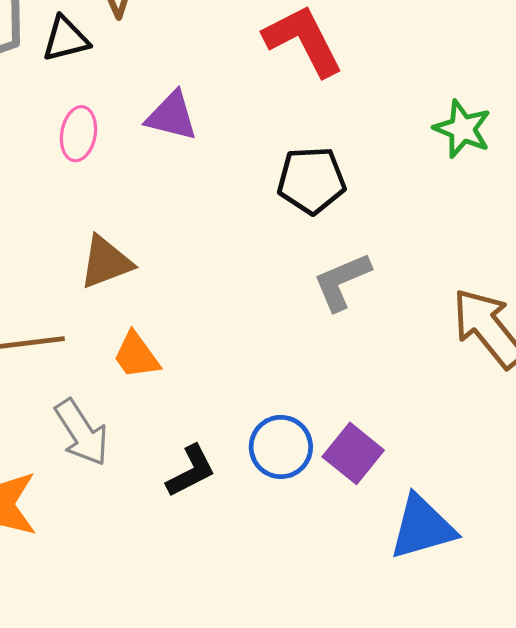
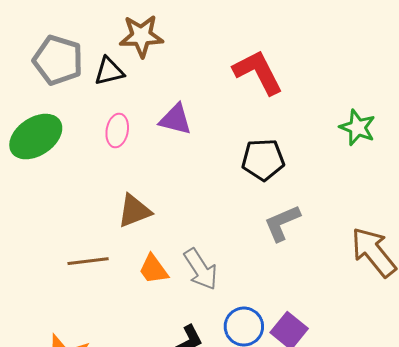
gray arrow: (82, 433) -> (201, 269), moved

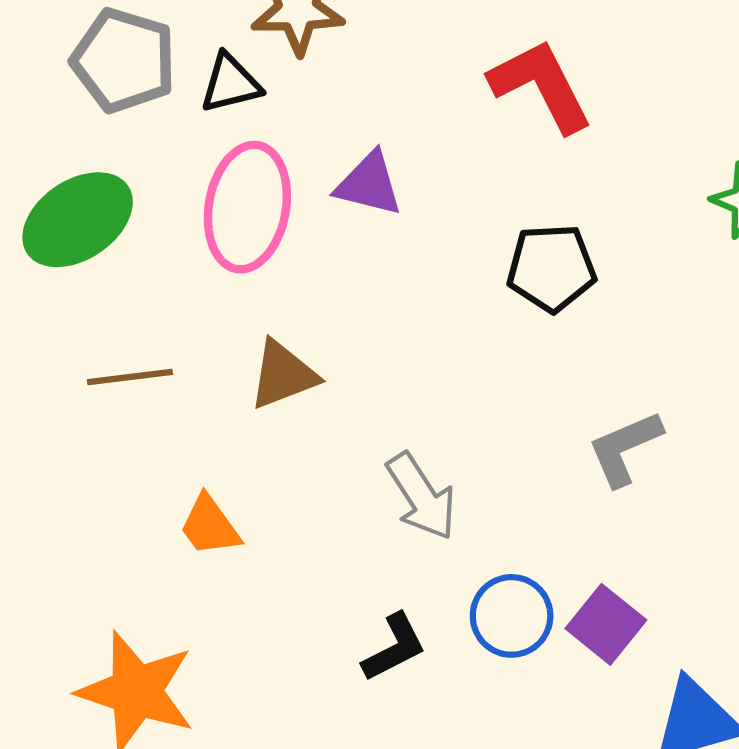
pink ellipse: (117, 130) -> (247, 207), size x1.8
gray L-shape: (282, 223) -> (625, 448), moved
brown line: (88, 261) -> (130, 377), moved
orange trapezoid: (153, 269) -> (210, 526), moved

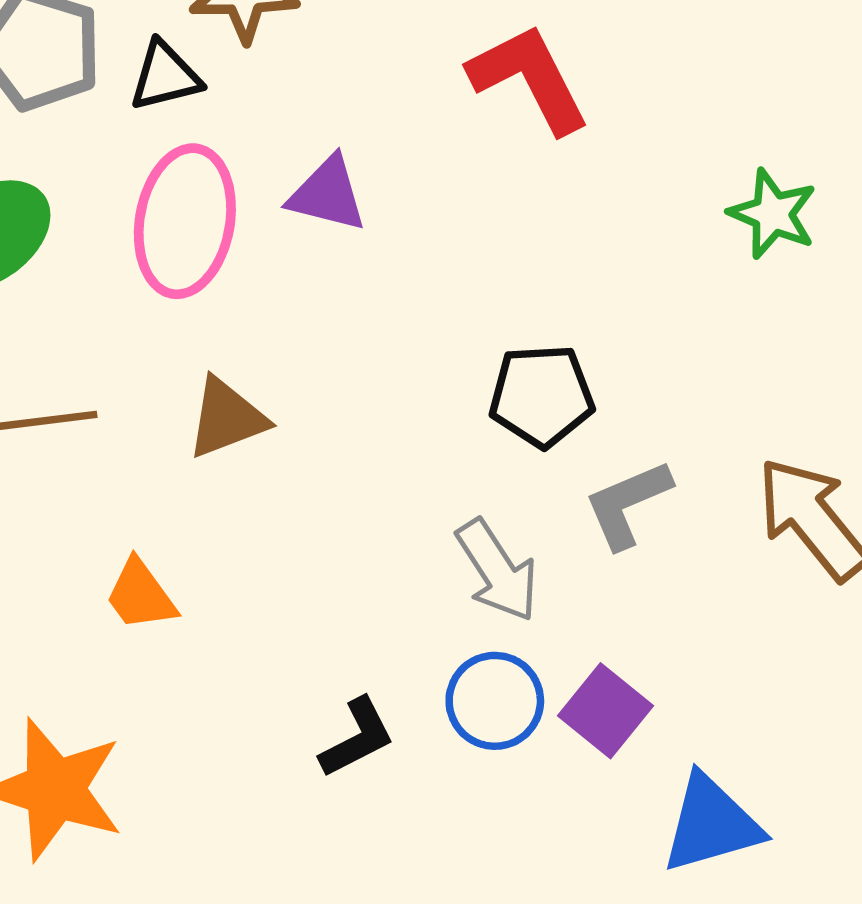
black pentagon: (551, 268) -> (542, 396), moved
gray arrow: (421, 496) -> (497, 570), moved

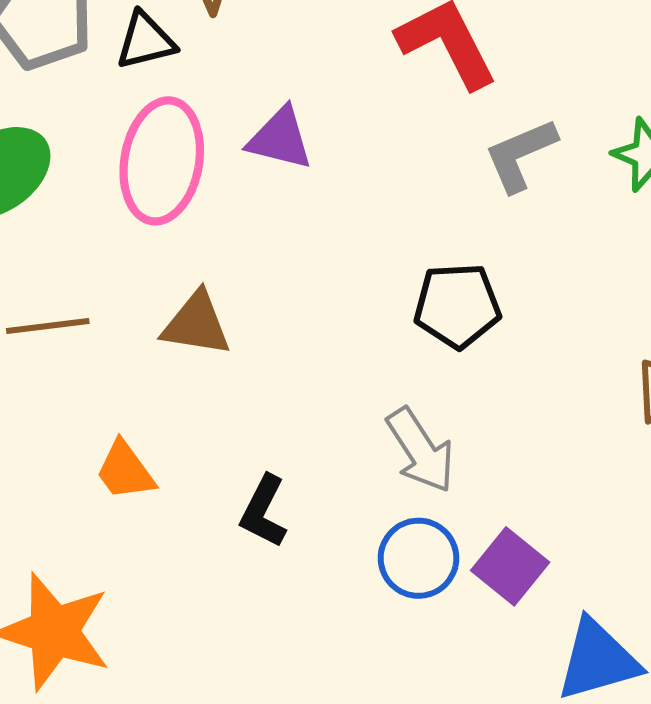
brown triangle: (227, 418) -> (196, 324), turned 30
gray L-shape: (628, 504) -> (520, 155), moved
black L-shape: (357, 738) -> (264, 511), moved, turned 144

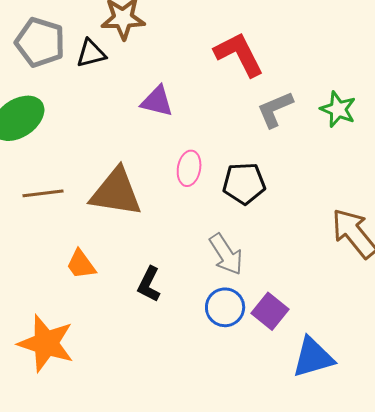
pink ellipse: (162, 161) -> (189, 168), moved, size x0.6
brown triangle: (196, 324) -> (116, 192), size x1.5

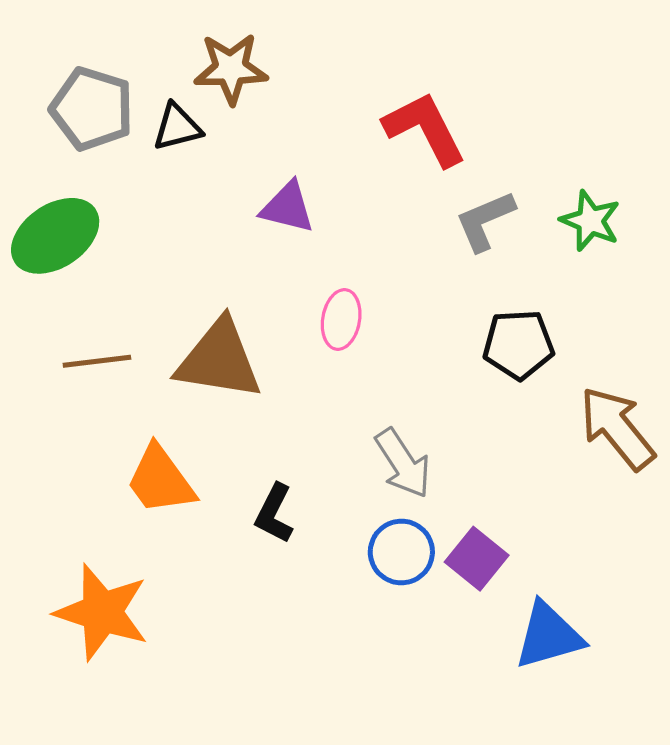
black pentagon: (244, 183) -> (518, 345), moved
orange trapezoid: (81, 264) -> (160, 480), size x1.4

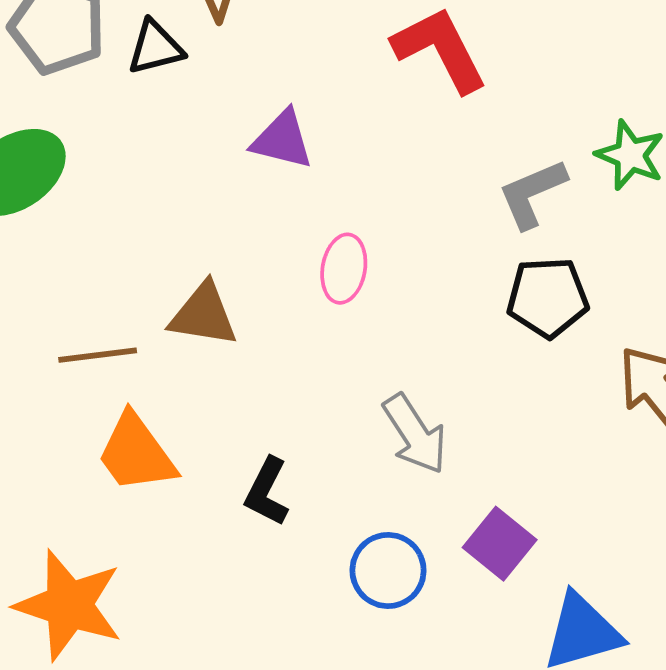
gray L-shape: (485, 221) -> (532, 194), moved
brown triangle: (219, 360) -> (203, 315), size x0.7
brown line: (97, 361) -> (98, 355), moved
blue circle: (401, 552) -> (388, 570), moved

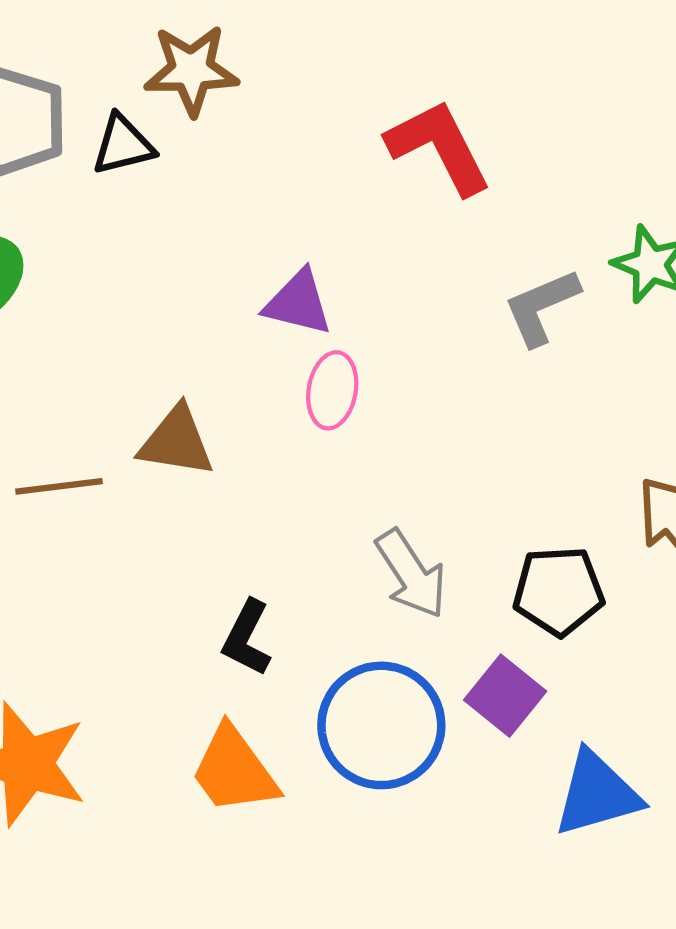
purple triangle: (282, 140) -> (298, 303), moved
black pentagon: (548, 297) -> (559, 591), moved
orange trapezoid: (136, 453) -> (234, 770), moved
blue circle: (388, 570) -> (381, 725), size x1.5

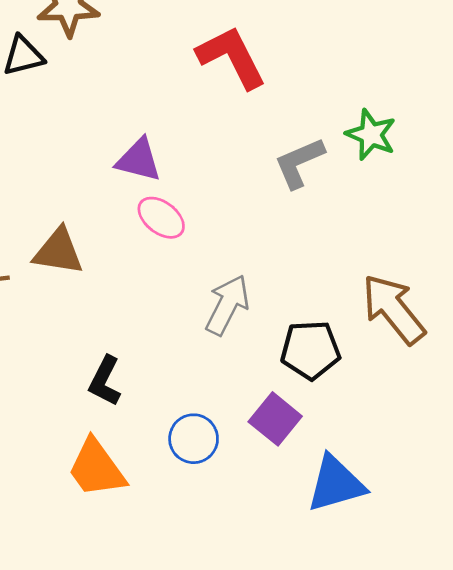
pink ellipse: (332, 390) -> (161, 218), turned -63
gray arrow: (411, 574) -> (227, 305), moved, turned -120
blue circle: (381, 725) -> (194, 439), size x0.6

